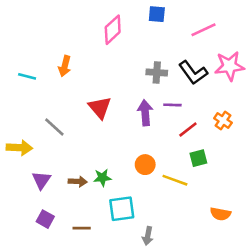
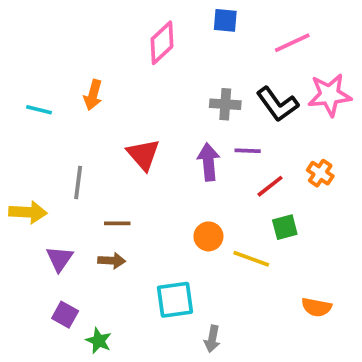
gray line: (54, 127) -> (78, 182), turned 55
green star: (102, 178) -> (99, 341), moved, turned 30
brown line: (82, 228) -> (117, 223), moved

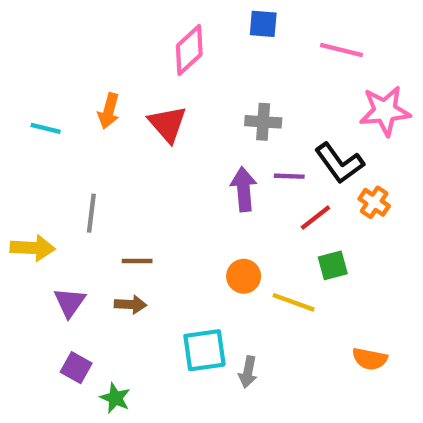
pink line: (292, 43) -> (341, 50), turned 39
black L-shape: (277, 104) -> (339, 163), moved
red triangle: (143, 154) -> (167, 124), moved
gray arrow: (212, 339) -> (248, 372), moved

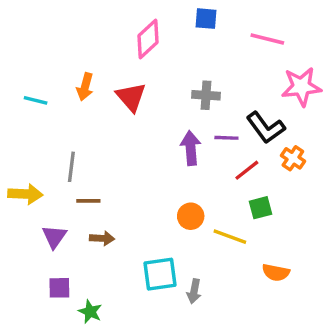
brown line: (137, 261) -> (88, 201), moved
orange semicircle: (370, 359) -> (276, 272), moved
purple square: (76, 368) -> (59, 288), turned -30

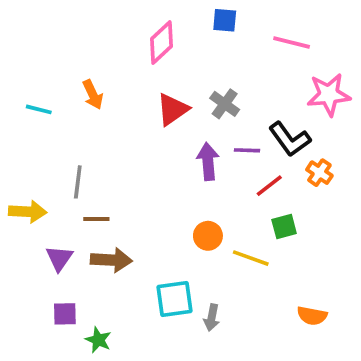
orange arrow: (85, 87) -> (93, 95), turned -40
gray cross: (206, 95) -> (225, 104), turned 32
red triangle: (131, 97) -> (173, 109), moved, turned 36
brown arrow: (102, 238) -> (111, 260), size x1.5
orange semicircle: (276, 272) -> (312, 316), moved

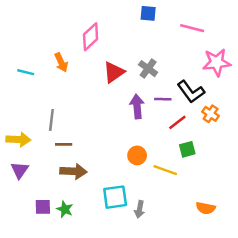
pink diamond: (161, 43) -> (91, 37), moved
purple triangle: (59, 258) -> (20, 170), moved
green star: (98, 340) -> (65, 209), moved

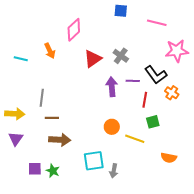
red line: (177, 122) -> (145, 100), turned -42
orange semicircle: (206, 208) -> (169, 158), moved

